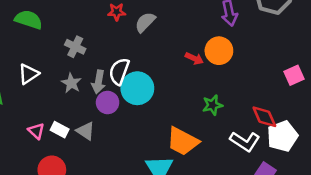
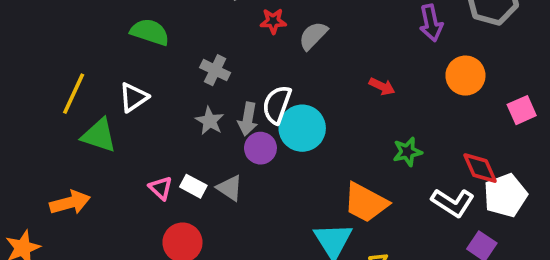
orange circle: (219, 51) -> (465, 76), moved
white triangle: (29, 74) -> (133, 97), moved

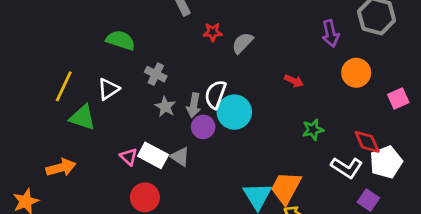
gray cross: (215, 70) -> (156, 74), moved
white rectangle: (193, 186) -> (153, 155), size x1.5
orange trapezoid: (366, 203) -> (286, 188), moved, turned 90

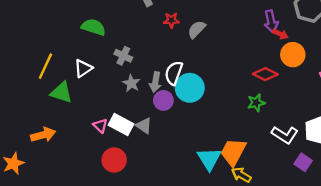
red arrow: (294, 81) -> (280, 34), moved
red diamond: (367, 142) -> (265, 74), moved, turned -40

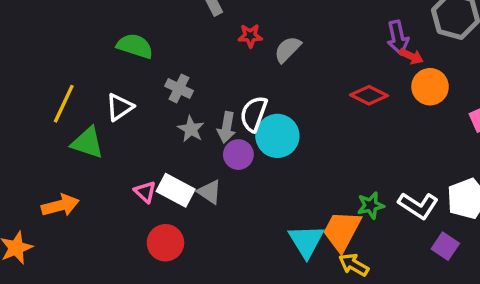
red diamond: (265, 74) -> (369, 95), moved
green star: (256, 103) -> (371, 205), moved

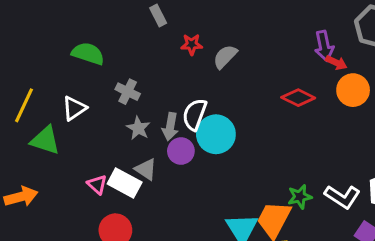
gray triangle: (210, 192) -> (146, 169), moved

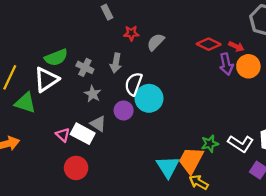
purple arrow: (324, 46) -> (226, 64), moved
green semicircle: (88, 54) -> (56, 57), moved, turned 140
red diamond: (298, 98) -> (209, 44), moved
white triangle: (74, 108) -> (46, 80), size x1.4
gray arrow: (170, 127) -> (116, 63), moved

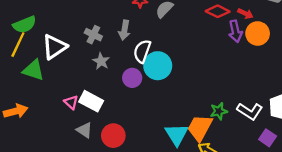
green semicircle: (56, 57) -> (25, 25), moved
gray triangle: (98, 124) -> (84, 130), moved
red circle: (76, 168) -> (113, 136), moved

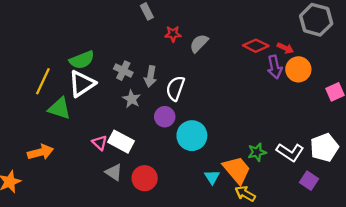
green semicircle: (25, 25) -> (82, 60), moved
gray arrow: (124, 30) -> (150, 76), moved
cyan circle: (158, 66) -> (192, 136), moved
orange trapezoid: (200, 128) -> (237, 170), turned 112
cyan triangle: (177, 134) -> (212, 177), size x0.6

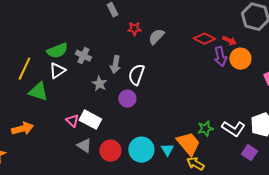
gray cross: (123, 71) -> (83, 56), moved
white triangle: (82, 84) -> (57, 71), size x0.7
cyan circle: (192, 136) -> (141, 150), moved

